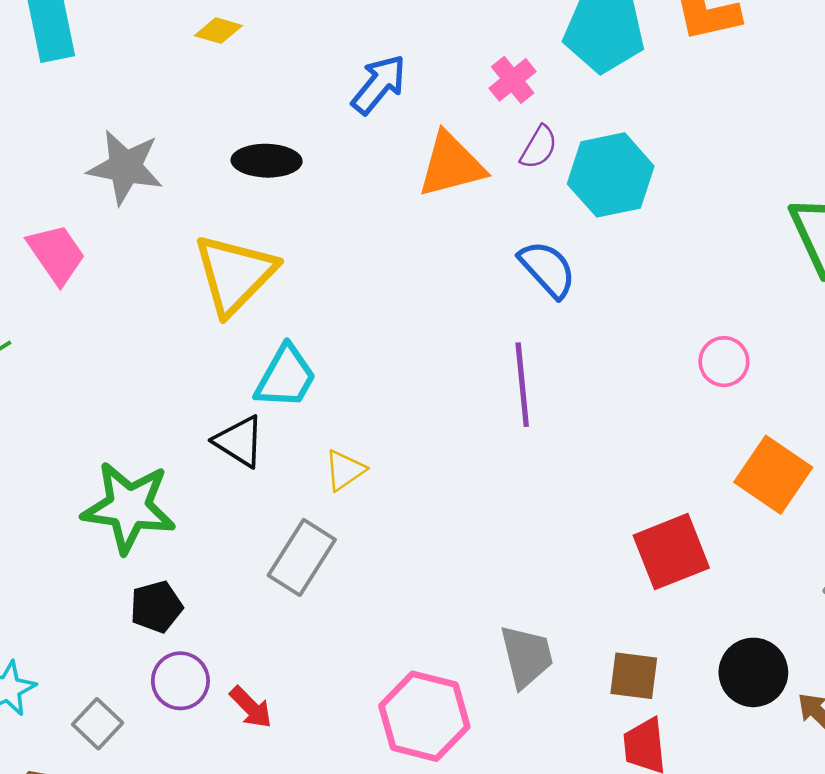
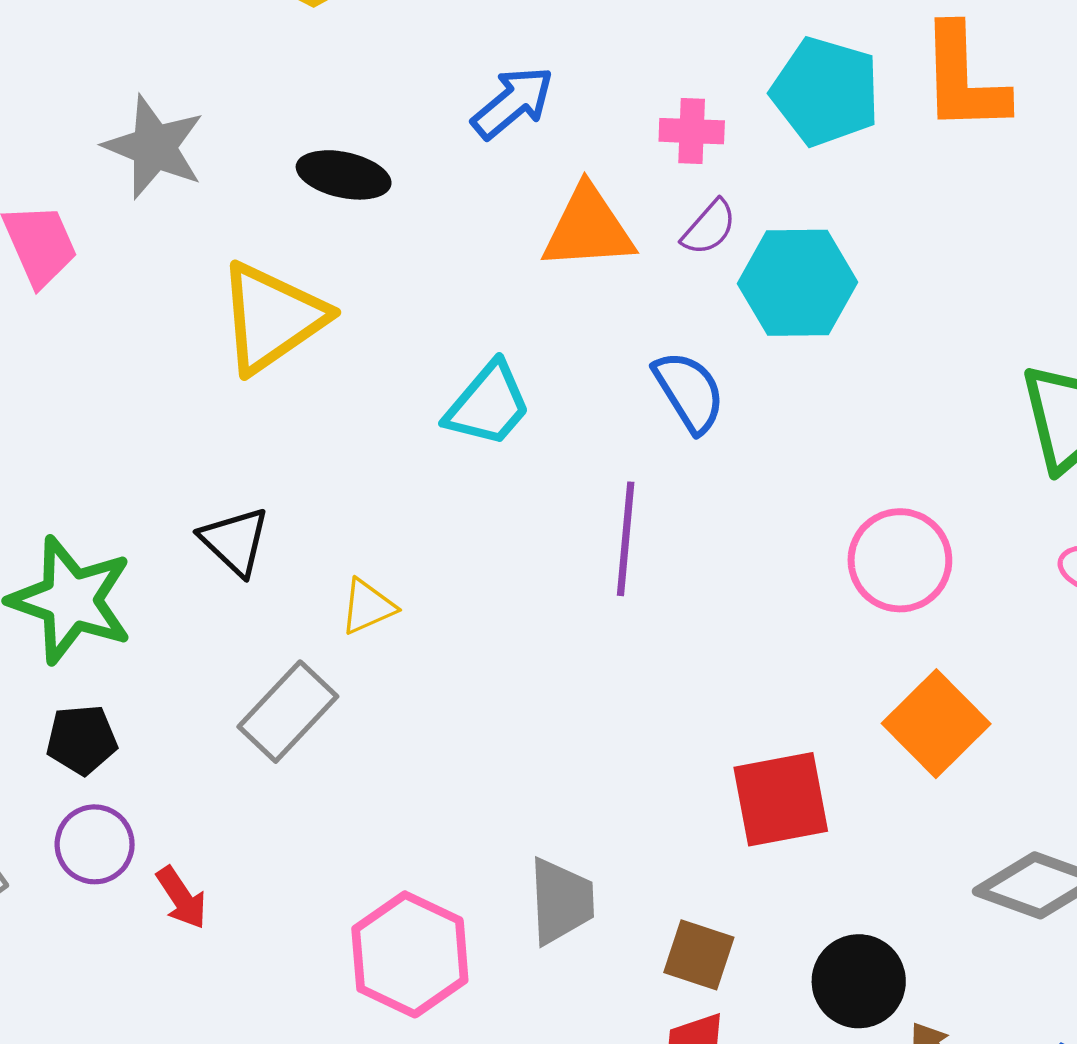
pink cross: (513, 80) -> (692, 131), turned 30
pink circle: (724, 362) -> (900, 560), size x1.5
cyan trapezoid: (286, 377) -> (488, 405), moved

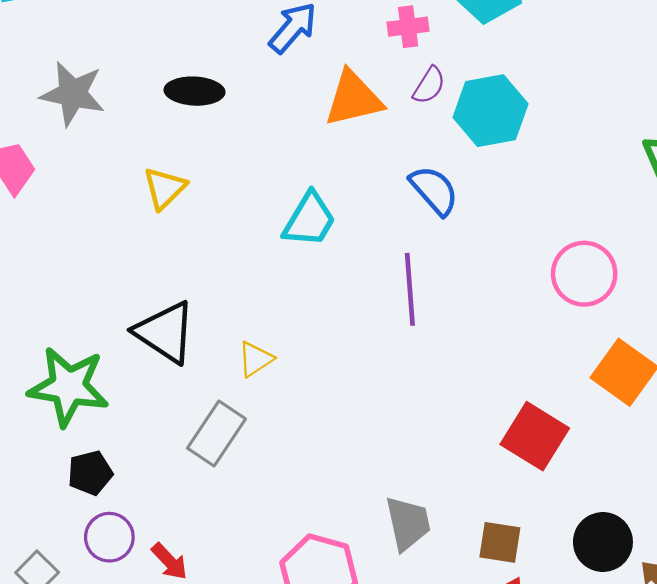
yellow triangle: (272, 318) -> (165, 188), size x0.6
black triangle: (235, 541) -> (165, 332), size x1.4
red square: (781, 799) -> (535, 436), turned -38

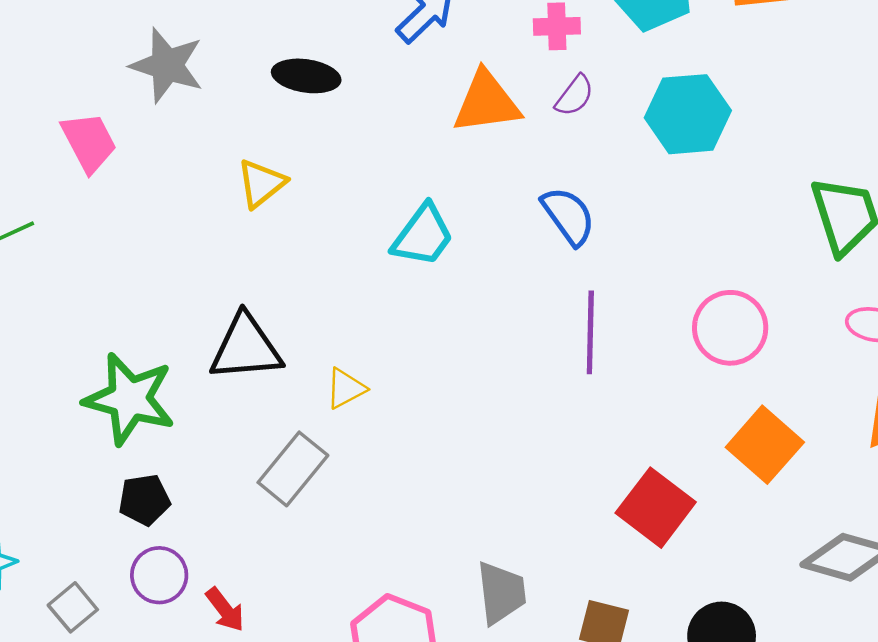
cyan hexagon: (490, 111) -> (688, 114), moved
purple line: (410, 289) -> (590, 332), moved
black triangle: (165, 332) -> (246, 348), turned -44

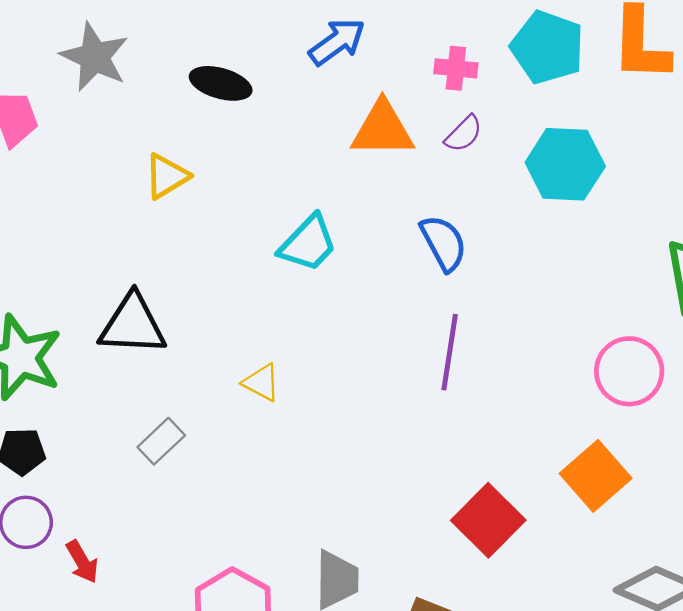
pink circle: (730, 328) -> (629, 371), moved
yellow triangle: (346, 389) -> (262, 383), moved, turned 48
gray rectangle: (293, 469) -> (161, 441), size x0.7

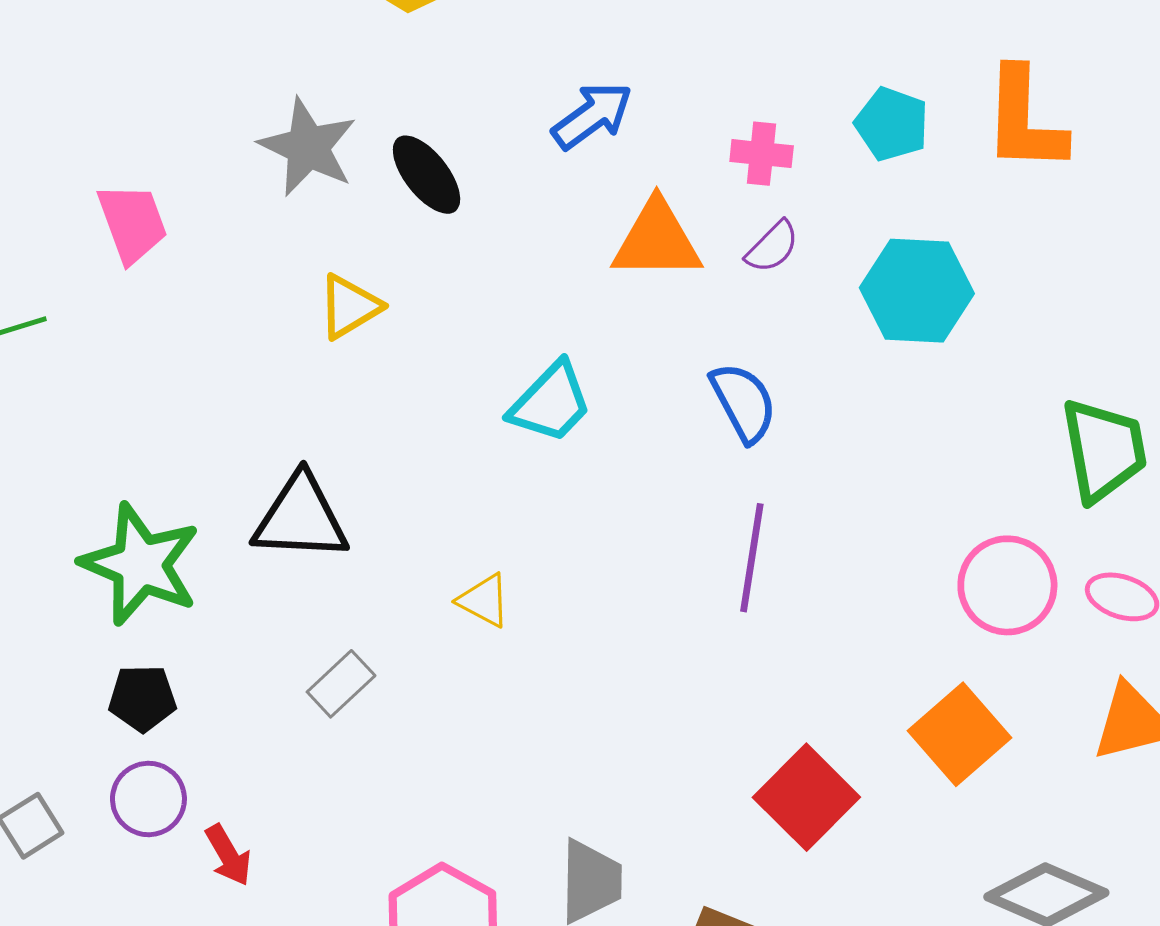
cyan pentagon: (547, 47) -> (892, 124), size x0.7
gray star: (95, 57) -> (308, 147), moved
black ellipse: (221, 83) -> (427, 175), turned 36

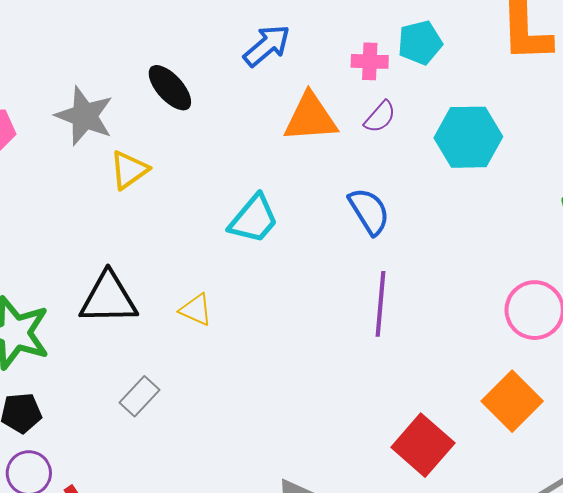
cyan pentagon: (892, 124) -> (420, 43), moved, turned -30
gray star: (308, 147) -> (84, 116), moved
yellow triangle: (484, 601) -> (196, 310), moved

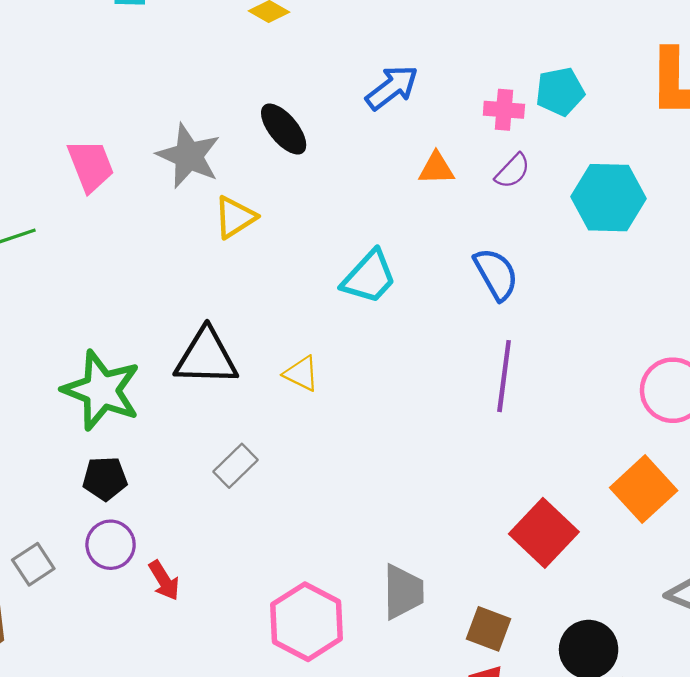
orange triangle: (311, 118) -> (436, 168), size x0.6

